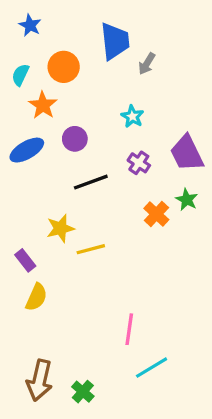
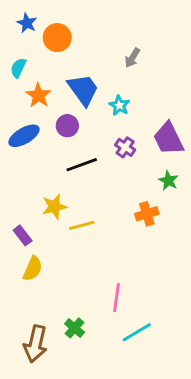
blue trapezoid: (115, 41) -> (83, 90), moved, turned -30
orange circle: (64, 67) -> (57, 38), moved
orange cross: (156, 214) -> (147, 214), moved, turned 30
green cross: (83, 392) -> (75, 328), moved

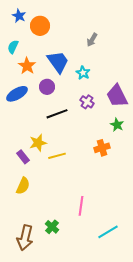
purple rectangle: (23, 235) -> (23, 157), moved
cyan line: (137, 332) -> (108, 232), moved

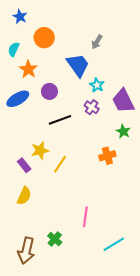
orange circle: (40, 26) -> (44, 38), moved
blue trapezoid: (58, 62) -> (78, 65), moved
cyan star: (83, 73) -> (97, 85), moved
yellow line: (57, 156) -> (60, 164), turned -42

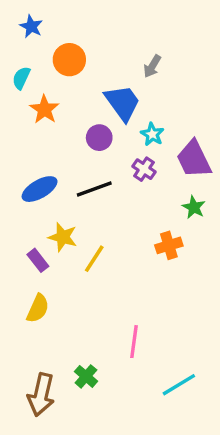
purple circle: (49, 91) -> (99, 138), moved
blue ellipse: (18, 99) -> (40, 189), moved
yellow star: (40, 150) -> (63, 237), turned 30

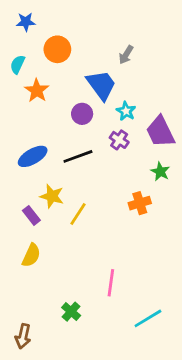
blue star: (31, 26) -> (26, 22), turned -30
brown arrow: (41, 395) -> (23, 336), moved, size x0.7

